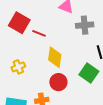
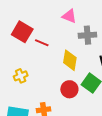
yellow diamond: (55, 57) -> (70, 60), moved
red circle: (58, 82) -> (69, 89), moved

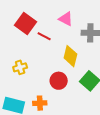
pink triangle: (69, 16) -> (66, 19), moved
red circle: (69, 89) -> (59, 81), moved

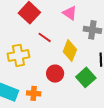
red line: (44, 36) -> (45, 37), moved
yellow cross: (20, 67) -> (18, 55), size x1.5

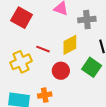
red line: (45, 37) -> (43, 49), moved
yellow diamond: (70, 51) -> (70, 45), turned 55

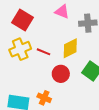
yellow cross: (21, 62) -> (20, 49), moved
orange cross: (45, 95) -> (44, 98), turned 32

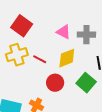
pink triangle: (62, 12) -> (63, 32), moved

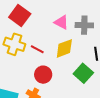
yellow cross: (17, 55) -> (14, 44), turned 35
red circle: (55, 83) -> (43, 75), moved

